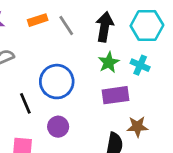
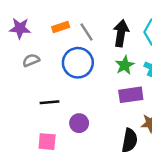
blue circle: (57, 82) -> (78, 63), moved
black line: (25, 103) -> (50, 102), turned -72

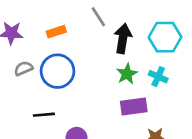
gray line: (86, 32) -> (98, 17), moved
blue circle: (78, 63) -> (58, 71), moved

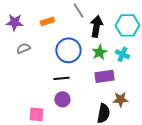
blue circle: (58, 71) -> (68, 50), moved
black line: (44, 115) -> (61, 78), moved

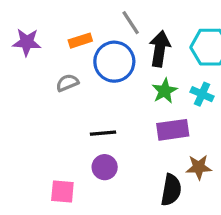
gray semicircle: (23, 48) -> (67, 83), moved
blue circle: (68, 50) -> (114, 62), moved

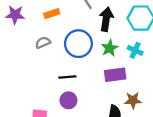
blue circle: (114, 62) -> (78, 44), moved

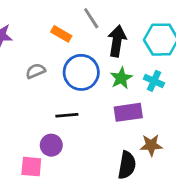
orange rectangle: (52, 14) -> (61, 34), moved, turned 48
purple circle: (68, 100) -> (51, 145), moved

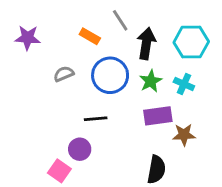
brown star: (151, 145) -> (184, 135), moved
pink square: (31, 167) -> (59, 171), turned 30

